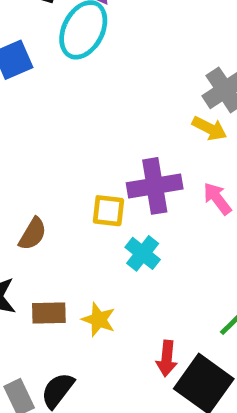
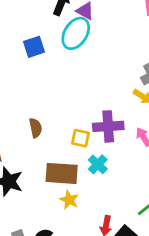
brown semicircle: (33, 234) -> (36, 128), moved, turned -48
brown rectangle: (49, 313) -> (62, 173), moved, size x1.6

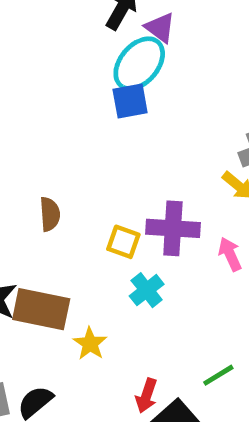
blue square: (34, 47) -> (130, 101), moved
brown rectangle: (62, 173) -> (41, 309), moved

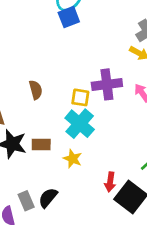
cyan cross: (147, 290) -> (80, 124), moved, size x1.5
brown rectangle: (41, 309) -> (41, 144), size x0.6

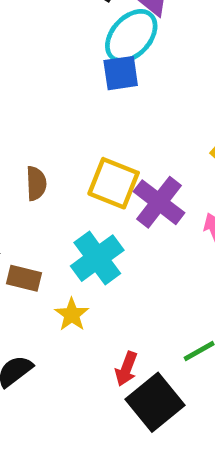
purple cross: (107, 84) -> (159, 202), turned 32
yellow square: (80, 97) -> (114, 183), moved, size x1.5

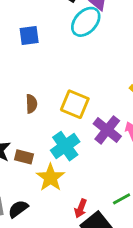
blue square: (121, 73) -> (29, 36), moved
purple cross: (159, 202) -> (107, 130), moved
yellow star: (72, 315) -> (50, 178), size x1.5

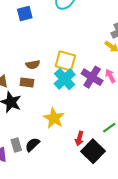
brown semicircle: (31, 104) -> (33, 65), turned 88
cyan cross: (65, 146) -> (65, 79), moved
brown rectangle: (24, 157) -> (27, 83), moved

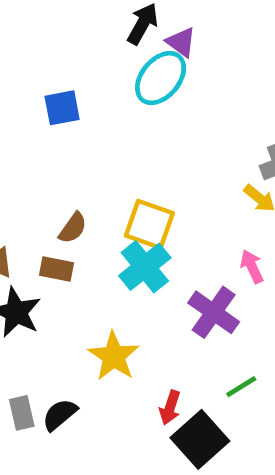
brown semicircle: (33, 65) -> (73, 228), turned -48
purple cross: (92, 77) -> (214, 312), moved

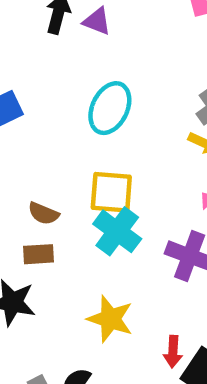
cyan ellipse: (161, 78) -> (110, 108), moved
brown semicircle: (73, 228) -> (43, 213), turned 92

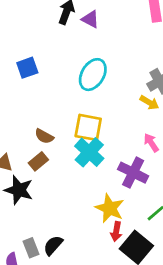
brown rectangle: (38, 254) -> (38, 161), turned -42
yellow star: (110, 319) -> (110, 208), moved

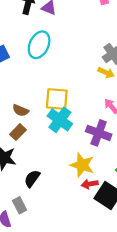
cyan ellipse: (93, 75) -> (39, 45), moved
red arrow: (116, 232) -> (90, 184), turned 77
black semicircle: (53, 245) -> (32, 179), moved

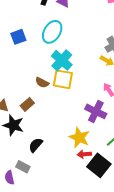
brown semicircle: (21, 110) -> (42, 83), moved
cyan cross: (60, 120) -> (62, 60), moved
gray rectangle: (19, 205) -> (23, 167), turned -40

